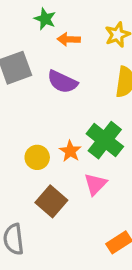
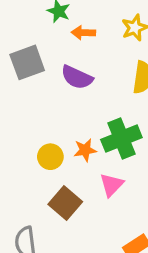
green cross: (105, 140) -> (121, 139), turned 30
orange star: (70, 151) -> (85, 150), turned 30

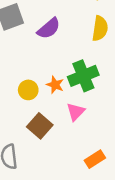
purple semicircle: (77, 77) -> (49, 28), turned -65
orange star: (85, 150) -> (55, 85), turned 30

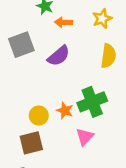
brown square: (40, 126) -> (31, 143), moved, turned 35

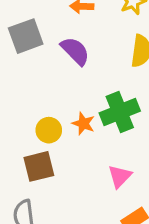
purple semicircle: (59, 56) -> (75, 51), turned -95
pink triangle: (85, 137) -> (120, 176), moved

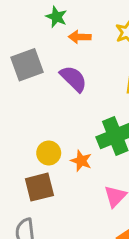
orange star: (83, 124) -> (81, 161), moved

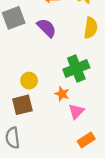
orange star: (81, 161) -> (62, 94), moved

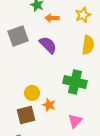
green cross: (76, 68) -> (75, 82), turned 35
orange star: (62, 94) -> (49, 105), moved

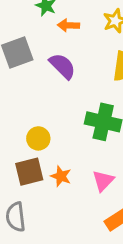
orange star: (49, 105) -> (61, 176), moved

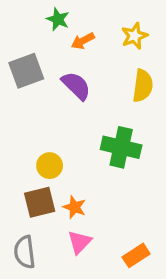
orange arrow: (68, 25) -> (83, 41), turned -30
pink triangle: (103, 181) -> (80, 242), moved

